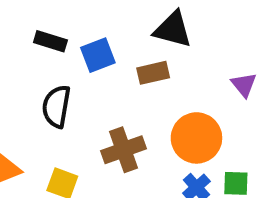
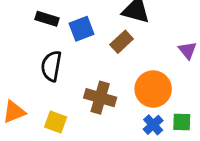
brown rectangle: (153, 73) -> (122, 42), turned -30
brown cross: (123, 150) -> (100, 98), turned 36

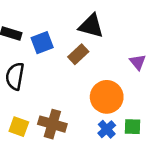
brown cross: (100, 98) -> (52, 124), moved

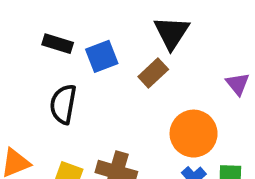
black triangle: (91, 26) -> (172, 33), turned 48

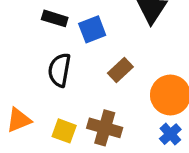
brown rectangle: (153, 73) -> (120, 70), moved

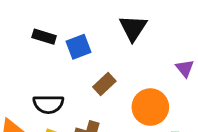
black semicircle: (59, 70) -> (48, 104), moved, turned -100

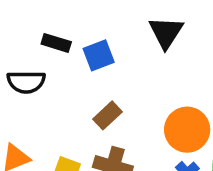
brown rectangle: (104, 84) -> (107, 115), moved
black semicircle: (48, 104) -> (26, 82), moved

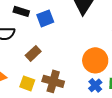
brown rectangle: (107, 115) -> (33, 53), moved

